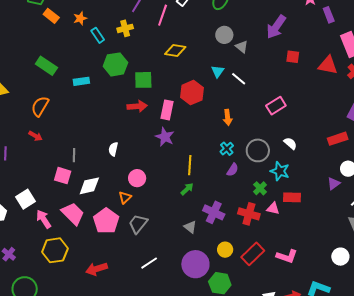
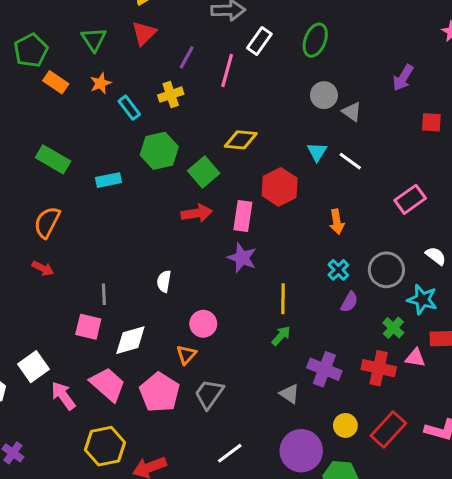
purple arrow: (276, 27) -> (403, 78), size x0.7
yellow diamond: (175, 51) -> (241, 140), moved
green square: (143, 80) -> (204, 172), turned -36
yellow hexagon: (55, 250) -> (105, 446), moved

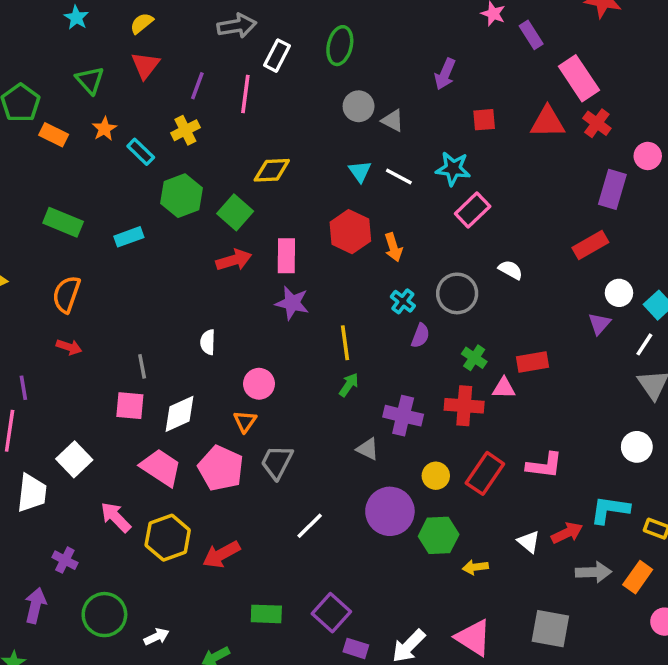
red hexagon: (280, 187) -> (350, 232), moved
cyan star: (422, 300) -> (453, 169), moved
pink arrow: (63, 396) -> (116, 517), moved

